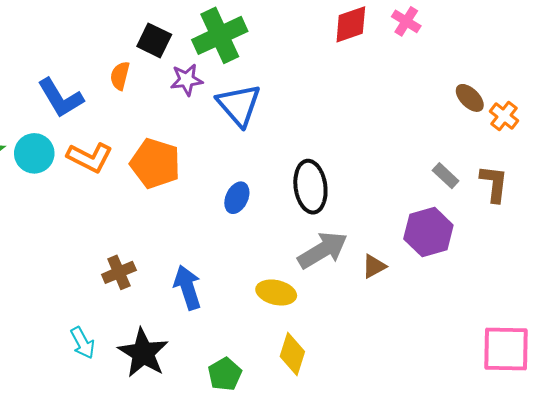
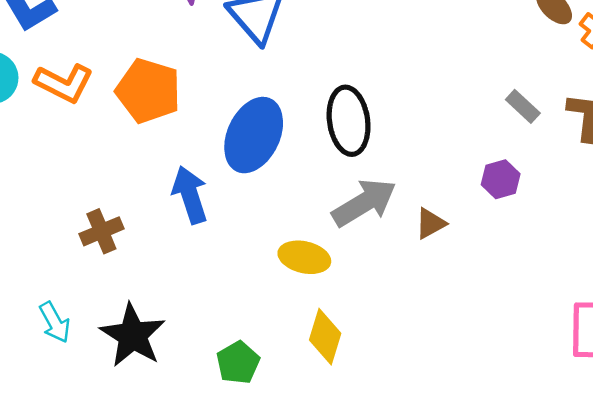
blue ellipse: (237, 198) -> (254, 135), size x1.8
purple hexagon: (428, 232) -> (501, 179), size x0.6
blue arrow: (187, 287) -> (190, 195), moved

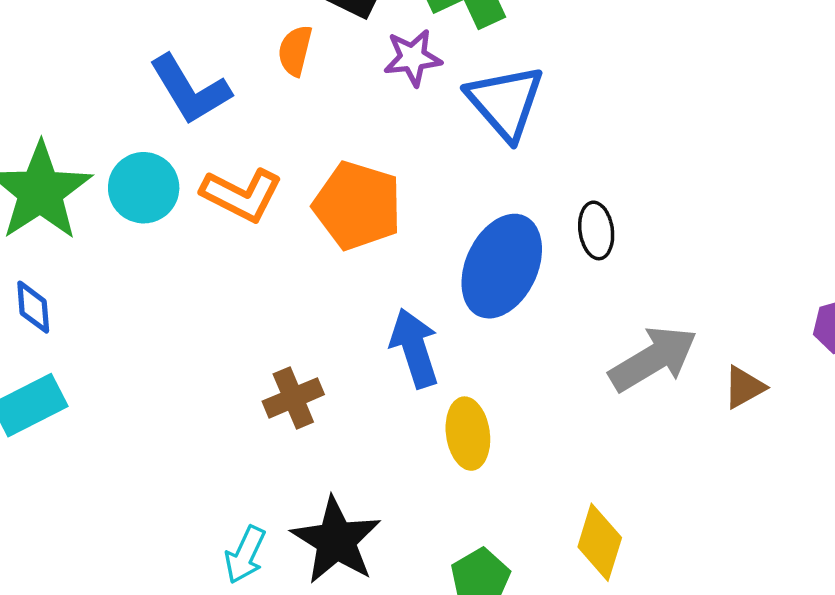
black ellipse: (349, 121) -> (596, 230), moved, size x0.6
yellow ellipse: (304, 257) -> (468, 434), moved, turned 69
cyan arrow: (55, 322) -> (245, 555), moved, turned 54

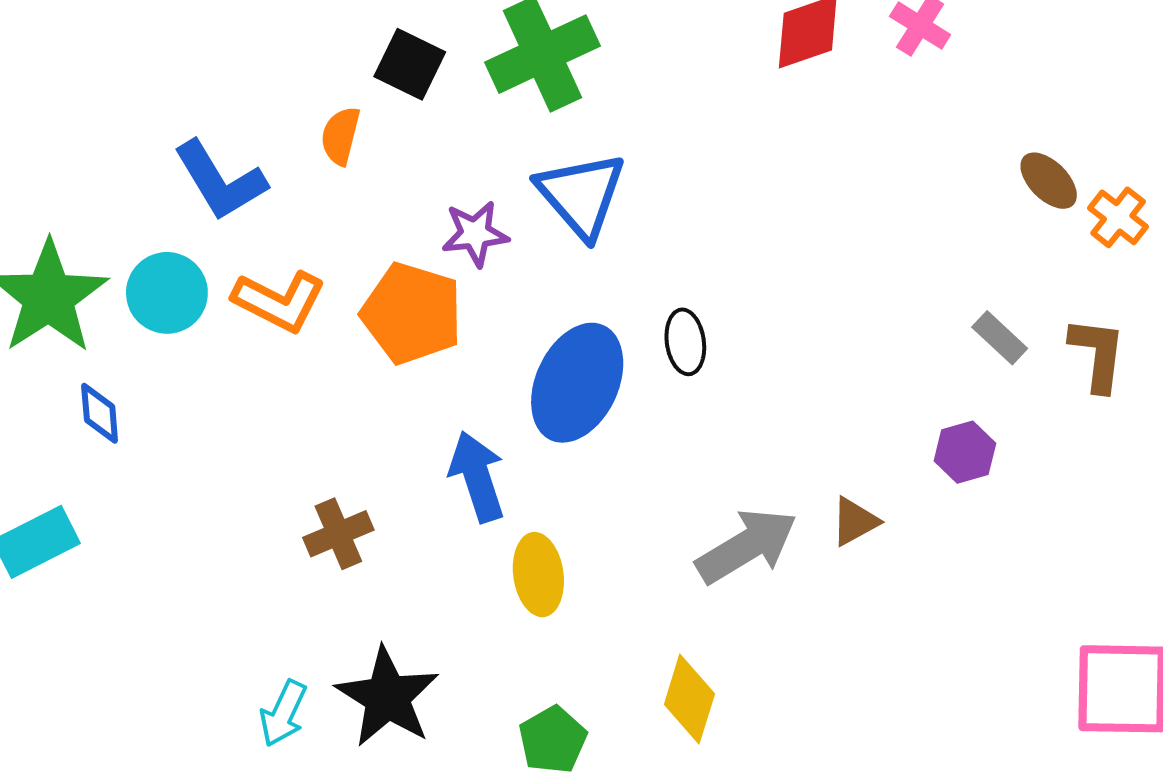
purple star: (413, 58) -> (475, 234), moved
blue diamond: (33, 307) -> (100, 413), moved
gray arrow: (653, 359) -> (747, 546), moved

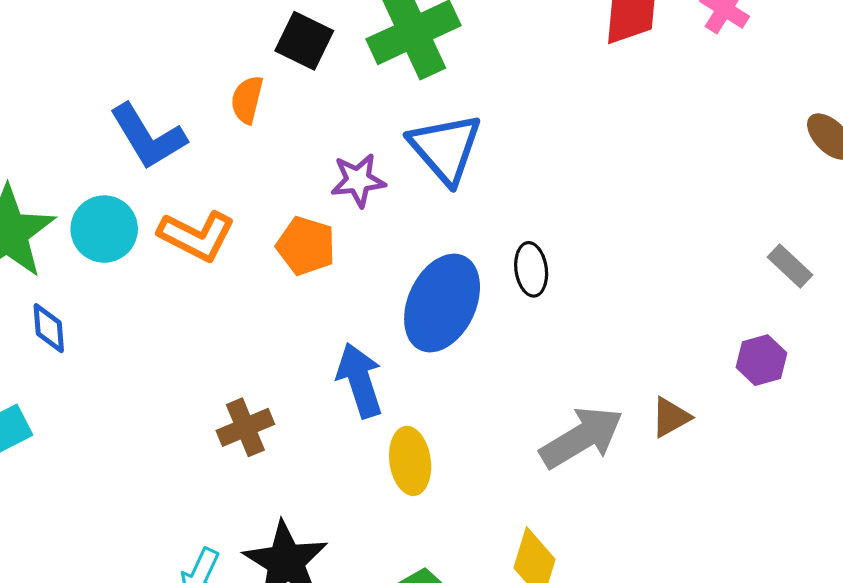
orange pentagon: (412, 313) -> (306, 246), size x0.7

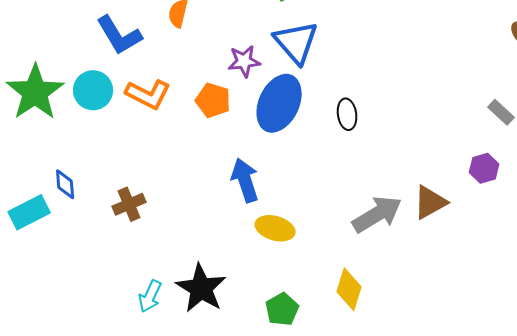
blue ellipse: (442, 303) -> (279, 103), moved
blue diamond: (49, 328) -> (65, 184), moved
brown triangle: (671, 417) -> (430, 202), size x1.4
brown cross: (245, 427) -> (129, 204), moved
yellow ellipse: (410, 461) -> (275, 228), turned -66

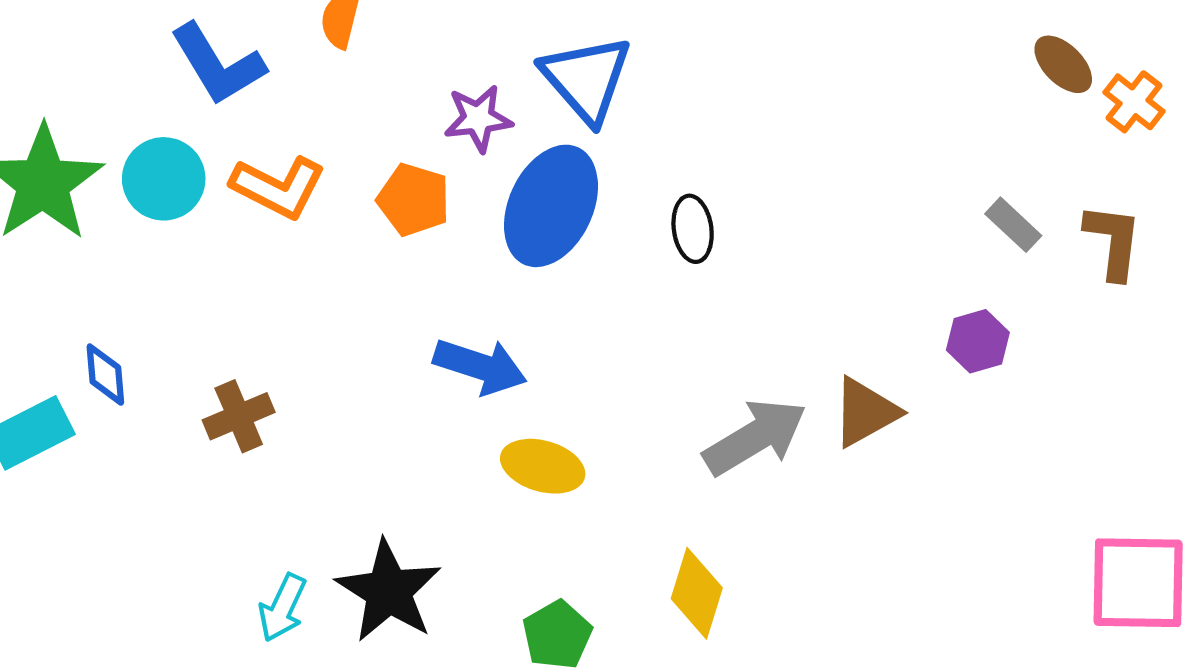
blue arrow: (245, 180) -> (480, 366), turned 126

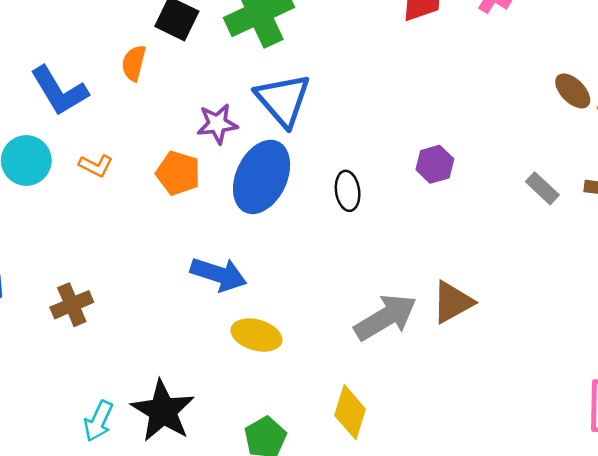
orange L-shape: (278, 187) -> (96, 166), size x0.6
purple hexagon: (978, 341) -> (435, 164), moved

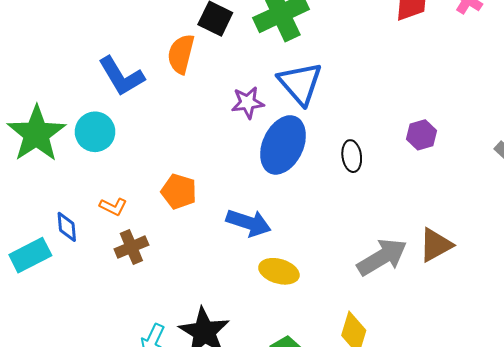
orange semicircle: (134, 63) -> (181, 54), size x1.4
orange L-shape: (96, 166) -> (113, 207), moved
orange pentagon: (178, 173) -> (179, 191), moved

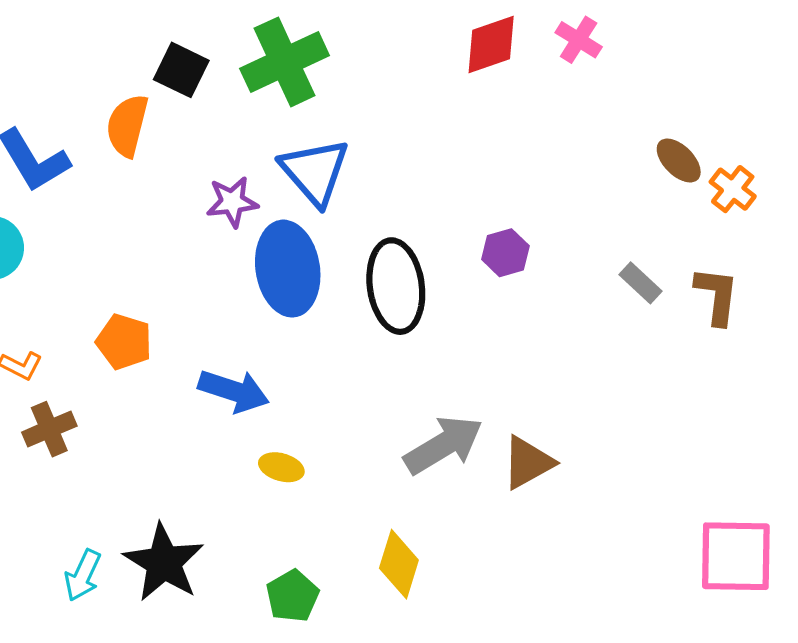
blue ellipse: (283, 145) -> (288, 269), turned -34
black ellipse: (352, 156) -> (396, 286), size x1.8
brown triangle: (436, 245) -> (528, 462), moved
yellow ellipse: (279, 271) -> (281, 467), size x0.7

